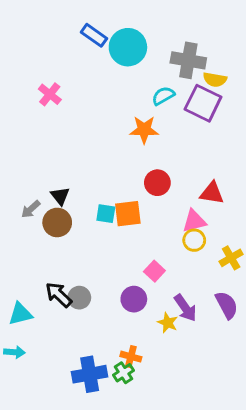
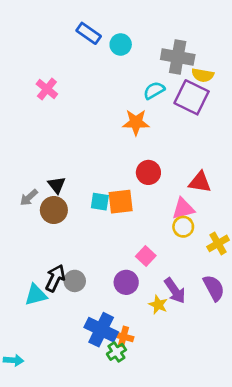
cyan circle: (128, 47) -> (121, 44), size x0.6
black arrow: (59, 295) -> (55, 278), turned 72
cyan triangle: (20, 314) -> (36, 295), moved
cyan arrow: (14, 352) -> (14, 360), moved
blue cross: (90, 374) -> (101, 330), moved, turned 36

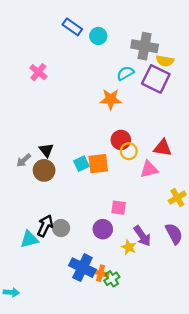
cyan square: (100, 202) -> (81, 164), turned -35
yellow circle: (183, 227) -> (129, 151), moved
pink square: (146, 256) -> (119, 208), turned -35
green cross: (116, 352) -> (112, 279), moved

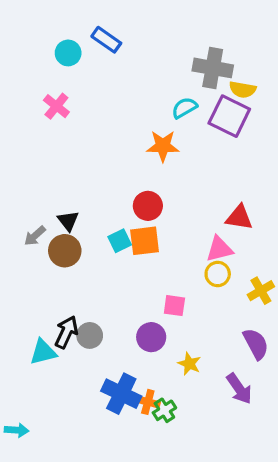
cyan circle: (98, 36) -> (68, 53), moved
red circle: (121, 140) -> (148, 206), moved
yellow circle: (129, 151) -> (218, 274), moved
purple arrow: (142, 236) -> (239, 389), moved

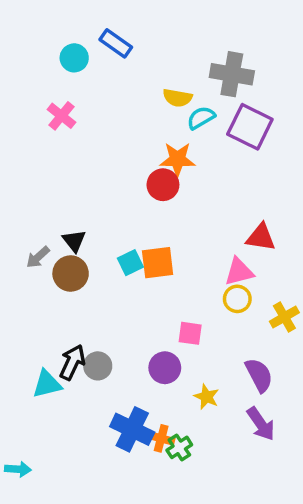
yellow semicircle: (243, 90) -> (177, 98), moved
red circle: (148, 206) -> (163, 185), moved
purple semicircle: (256, 344) -> (259, 375), moved

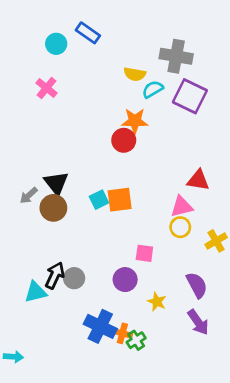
black triangle: (74, 241) -> (56, 183), size x1.4

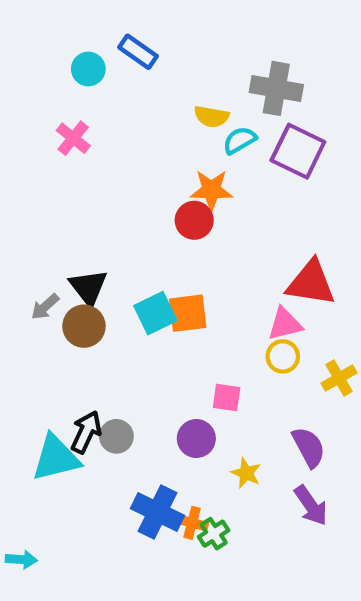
red triangle: (198, 180) -> (311, 283), size x1.4
cyan square: (99, 200) -> (155, 313), size x1.4
cyan triangle: (36, 292) -> (56, 458), size x1.4

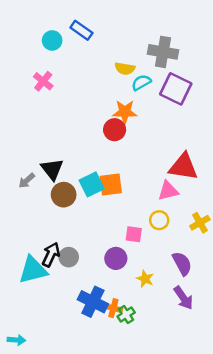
brown circle: (84, 326) -> (64, 195), moved
yellow circle: (283, 356) -> (159, 220), moved
cyan arrow: (21, 560) -> (16, 340), moved

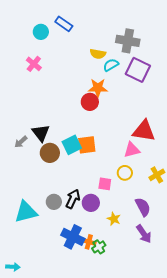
black arrow: (51, 255) -> (73, 199), moved

